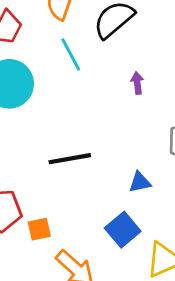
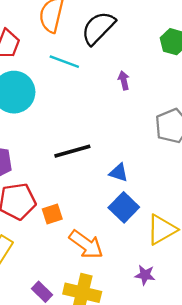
cyan line: (71, 54) -> (64, 62), turned -36
blue triangle: (140, 182) -> (119, 173), moved, turned 36

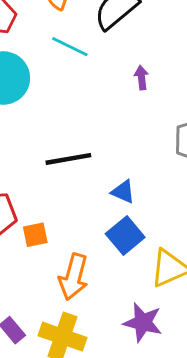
orange arrow: (86, 244) -> (74, 277), turned 63
purple star: (145, 275) -> (143, 322), size x1.5

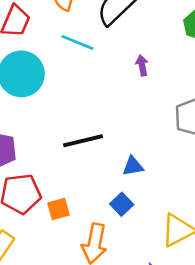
blue triangle: (123, 192) -> (133, 166), turned -30
blue square: (125, 236) -> (122, 204), moved, size x0.7

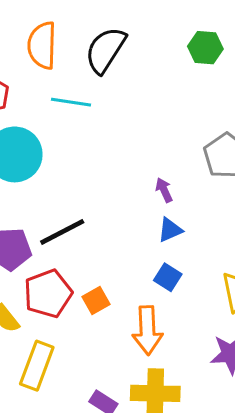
purple arrow: (142, 65) -> (164, 190), moved
black line: (83, 141) -> (62, 232), moved

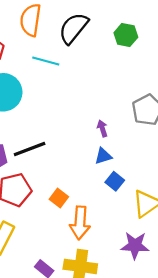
green hexagon: (205, 48) -> (126, 35), moved
blue square: (168, 277) -> (115, 181), moved
orange square: (96, 300) -> (59, 198), moved, turned -30

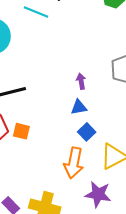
orange square: (59, 198) -> (21, 131), moved, turned -30
orange arrow: (80, 223) -> (74, 163), moved

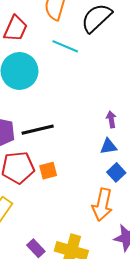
orange square: (21, 131) -> (48, 171), turned -30

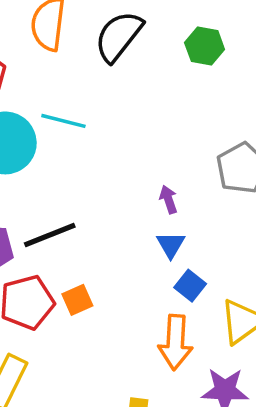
cyan line: (65, 46) -> (63, 121), moved
blue triangle: (108, 146) -> (171, 245), turned -42

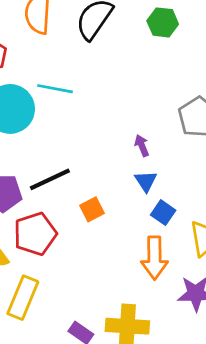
orange square: (77, 300) -> (92, 209), moved

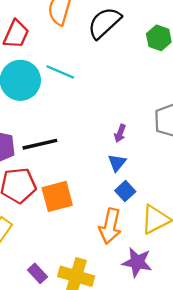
purple arrow: (142, 146) -> (120, 133), turned -150
orange square: (92, 209) -> (57, 196), moved, size x1.6

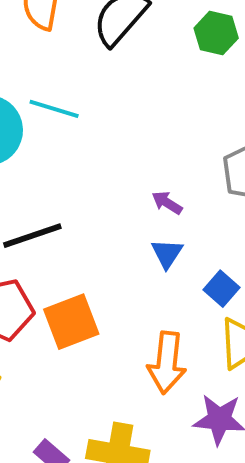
purple arrow: (120, 133) -> (167, 203), turned 108
blue square: (125, 191) -> (222, 289), moved

